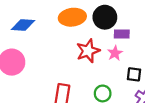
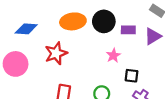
purple rectangle: (122, 34) -> (128, 30), moved
red star: (88, 51) -> (56, 53), moved

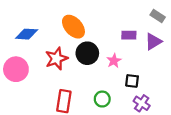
orange ellipse: (73, 21) -> (73, 27), turned 55
black circle: (104, 21) -> (87, 53), moved

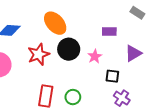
purple triangle: (153, 42) -> (133, 53), moved
green circle: (102, 99) -> (73, 97), moved

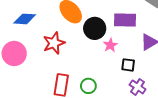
purple rectangle: (109, 31) -> (125, 20), size x1.5
black circle: (69, 49) -> (95, 28), moved

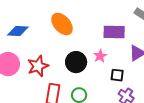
black circle: (95, 28) -> (76, 62), moved
red star: (54, 43) -> (38, 66), moved

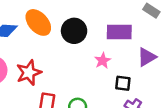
orange ellipse: (62, 24) -> (38, 22), moved
black circle: (76, 62) -> (74, 31), moved

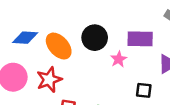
orange ellipse: (38, 22) -> (59, 46), moved
pink star: (103, 61) -> (119, 59), moved

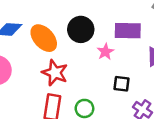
red star: (49, 80) -> (55, 73), moved, turned -30
black square: (144, 90) -> (121, 84), moved

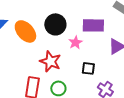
red star: (55, 73) -> (50, 61), moved

